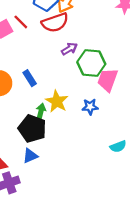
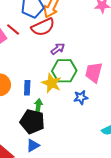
green hexagon: (91, 63) -> (64, 71), moved
blue rectangle: (30, 78) -> (27, 88), moved, turned 40
yellow star: (57, 101) -> (51, 83), moved

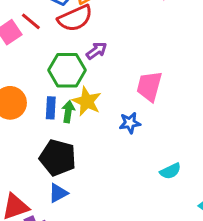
green hexagon: (64, 71) -> (67, 70), moved
green arrow: (38, 106) -> (68, 112), moved

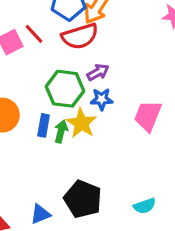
blue star: (130, 123) -> (102, 99), moved
black pentagon: (58, 158) -> (83, 199), moved
cyan semicircle: (170, 171) -> (145, 206), moved

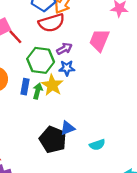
red line: (34, 34) -> (15, 37), moved
pink trapezoid: (148, 116) -> (99, 40), moved
blue triangle: (40, 214) -> (68, 128), moved

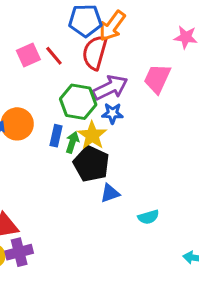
red semicircle: (51, 23) -> (95, 52), turned 120
red line: (15, 37) -> (54, 56), moved
purple arrow: (64, 49) -> (110, 88), size x1.6
black pentagon: (53, 140) -> (91, 164), moved

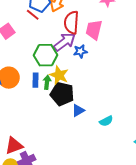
red semicircle: (95, 52) -> (71, 22), moved
red line: (54, 56) -> (33, 15), moved
blue star: (112, 113) -> (80, 51), moved

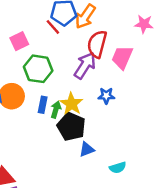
purple arrow: (65, 42) -> (85, 66), turned -30
blue star: (80, 51) -> (106, 96), moved
green hexagon: (45, 55) -> (38, 69), moved

